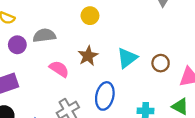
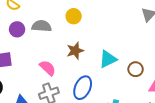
yellow circle: (90, 16) -> (74, 16), moved
pink semicircle: (59, 69) -> (48, 68), moved

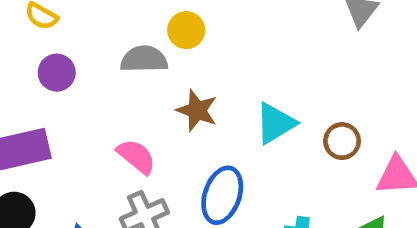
gray semicircle: (42, 26) -> (144, 59), moved
brown star: (75, 51) -> (197, 110), turned -30

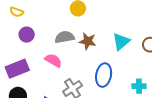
gray semicircle: (144, 59) -> (65, 37), moved
pink semicircle: (136, 156) -> (53, 60), moved

